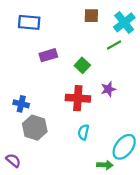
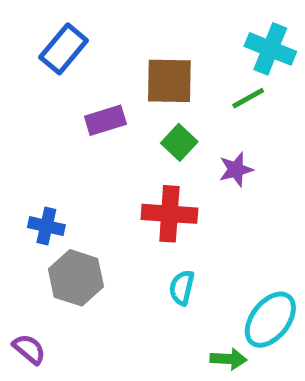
brown square: (91, 16) -> (169, 81), moved, size x1.5
blue rectangle: (29, 22) -> (64, 49), turned -55
cyan cross: (124, 22) -> (270, 49), turned -30
purple star: (108, 89) -> (236, 169), moved

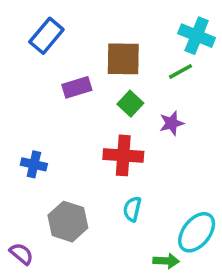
gray hexagon: (76, 278) -> (68, 222), moved

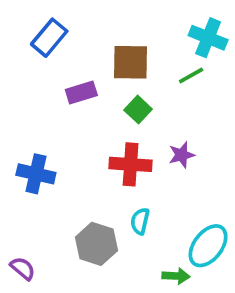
purple star: (172, 123) -> (182, 155), moved
blue cross: (34, 164) -> (36, 174), size x1.4
gray hexagon: (68, 222) -> (96, 244), moved

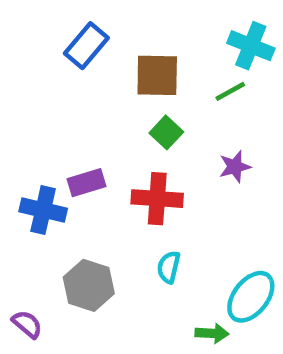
blue rectangle: (49, 38) -> (86, 46), moved
purple rectangle: (81, 93) -> (86, 183), moved
purple star: (182, 155) -> (235, 167), moved
gray hexagon: (96, 244) -> (89, 285), moved

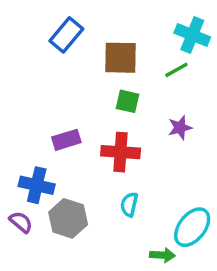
green square: (166, 132) -> (128, 101), turned -30
blue cross: (43, 210) -> (37, 185), moved
purple semicircle: (27, 324) -> (21, 222), moved

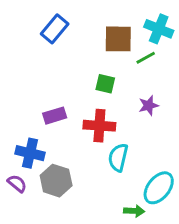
brown square: (121, 58) -> (118, 39), moved
cyan semicircle: (129, 204) -> (118, 157), moved, size x1.4

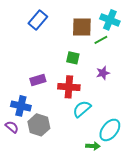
cyan semicircle: (118, 157) -> (82, 109), turned 36

